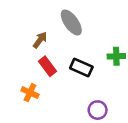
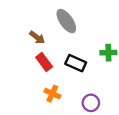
brown arrow: (40, 40) -> (37, 37), turned 91
orange cross: (30, 93) -> (52, 94), moved

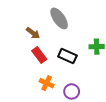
purple circle: (91, 103) -> (72, 91), moved

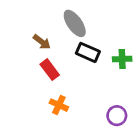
black rectangle: (67, 56) -> (88, 52), moved
purple circle: (72, 91) -> (117, 116), moved

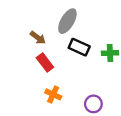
gray ellipse: (75, 23) -> (67, 21), turned 65
purple circle: (117, 116) -> (93, 104), moved

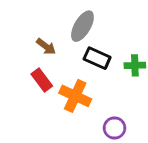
red rectangle: (45, 63) -> (42, 80), moved
orange cross: (53, 94) -> (75, 96), moved, size x1.5

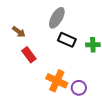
brown arrow: (46, 46) -> (19, 32), moved
orange cross: (75, 96) -> (57, 81), moved

